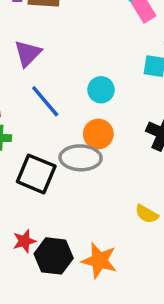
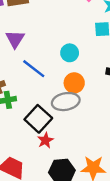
black square: (36, 174) -> (38, 119), turned 32
red star: (24, 241) -> (45, 140), moved

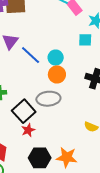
blue line: (34, 69) -> (31, 55), moved
orange circle: (74, 83) -> (57, 74), moved

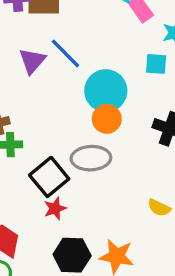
blue line: (31, 55) -> (65, 53), moved
cyan circle: (56, 58) -> (106, 91), size x1.6

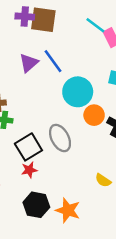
orange circle: (107, 119) -> (94, 115), moved
gray ellipse: (91, 158) -> (60, 138), turned 56

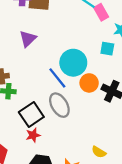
blue line: (53, 61) -> (57, 78), moved
yellow semicircle: (103, 180) -> (99, 152), moved

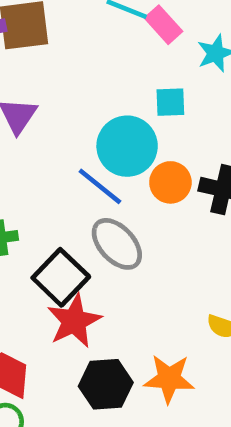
cyan square: (107, 49) -> (170, 102), moved
red star: (33, 135) -> (74, 321), size x1.6

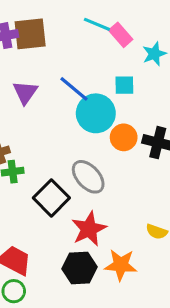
blue line: (100, 186) -> (74, 89), moved
red star: (74, 321) -> (89, 229), moved

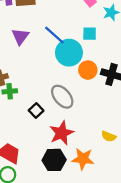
black square: (51, 198) -> (36, 111), size x0.6

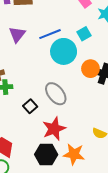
cyan square: (90, 34) -> (84, 34), turned -32
blue line: (54, 35) -> (50, 34), turned -65
orange circle: (88, 70) -> (90, 69), moved

